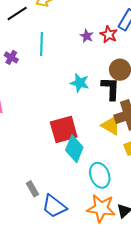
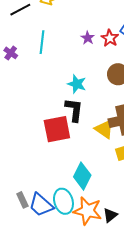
black L-shape: (111, 88) -> (74, 110), moved
cyan diamond: (74, 149) -> (82, 176), moved
cyan ellipse: (100, 175) -> (63, 201), moved
gray rectangle: (32, 189) -> (22, 200), moved

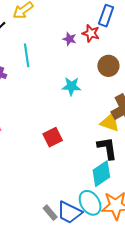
black L-shape: (74, 110) -> (107, 148), moved
red square: (57, 129) -> (53, 137), moved, size x0.7
cyan diamond: (82, 176) -> (101, 174), turned 44

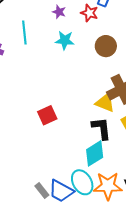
purple star: (69, 39) -> (59, 12), moved
cyan star: (71, 86) -> (65, 40), moved

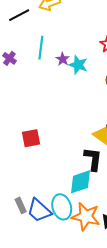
purple star: (59, 12) -> (63, 59), moved
red square: (47, 115) -> (31, 138), moved

